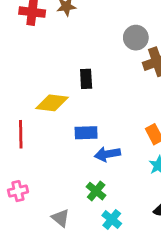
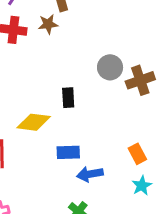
gray circle: (136, 38) -> (110, 67), moved

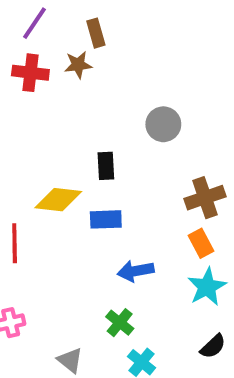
brown cross: (140, 80) -> (205, 198), moved
blue rectangle: (68, 152) -> (106, 219), moved
cyan star: (142, 186) -> (207, 287), size x1.4

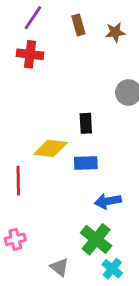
brown star: (78, 65) -> (115, 32), moved
green cross: (120, 323) -> (96, 239), size x1.5

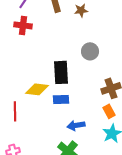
black rectangle: (86, 123) -> (61, 72), size x1.6

